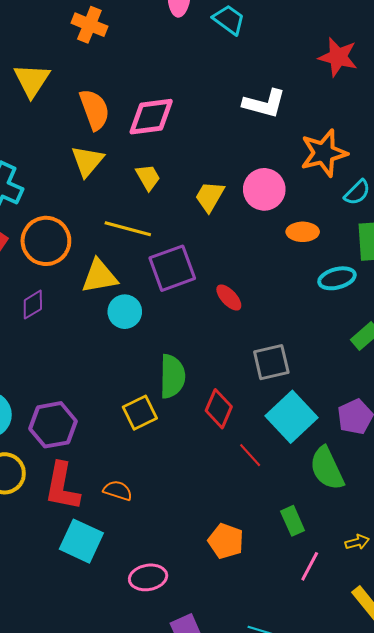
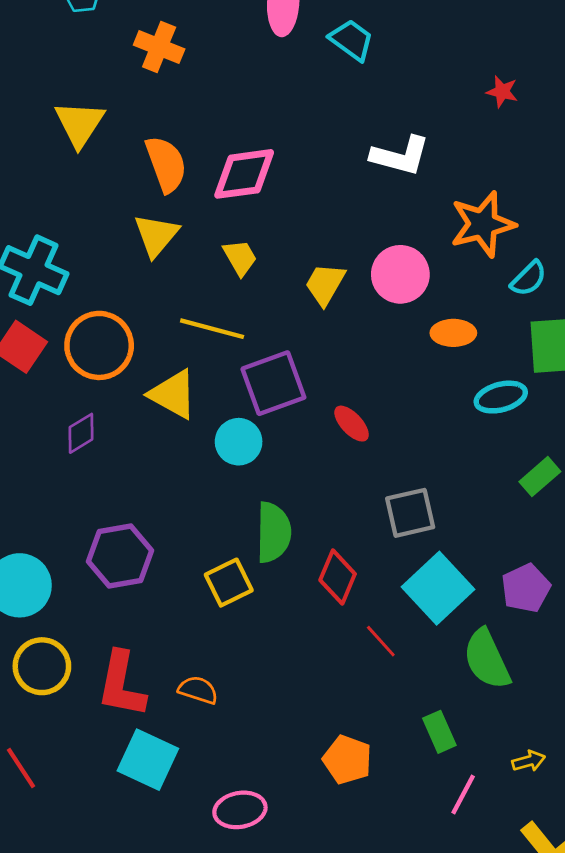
red star: (338, 57) -> (502, 92), size x0.6
yellow triangle: (100, 276) -> (173, 394), turned 39
cyan circle: (125, 312) -> (239, 442), moved
purple hexagon: (53, 425) -> (120, 556), moved

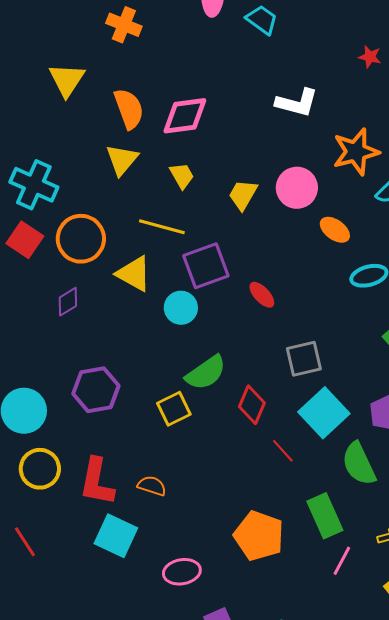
orange ellipse: (453, 333) -> (335, 230), turned 36
green semicircle: (273, 532) -> (206, 373), turned 54
green rectangle: (439, 732) -> (325, 516), size x1.5
orange pentagon: (347, 760) -> (259, 536), size x1.4

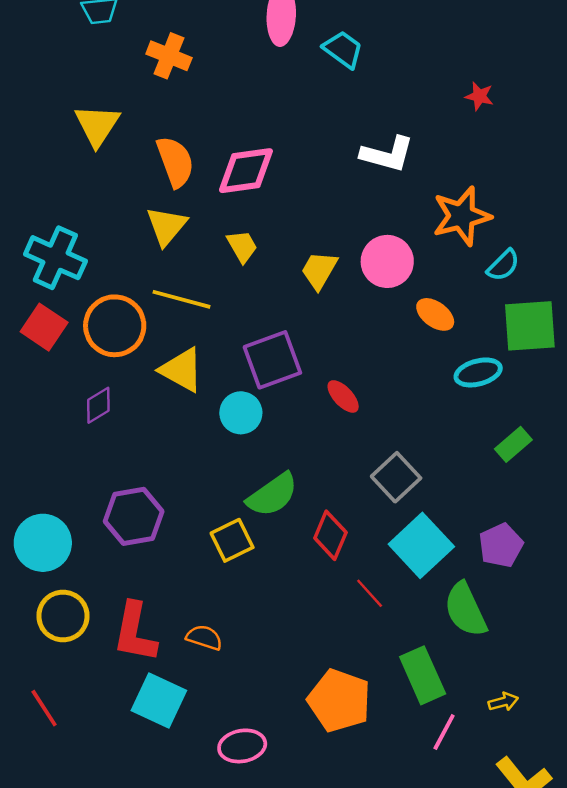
yellow line: (162, 227) -> (182, 299), moved
gray square: (304, 359) -> (396, 477), turned -30

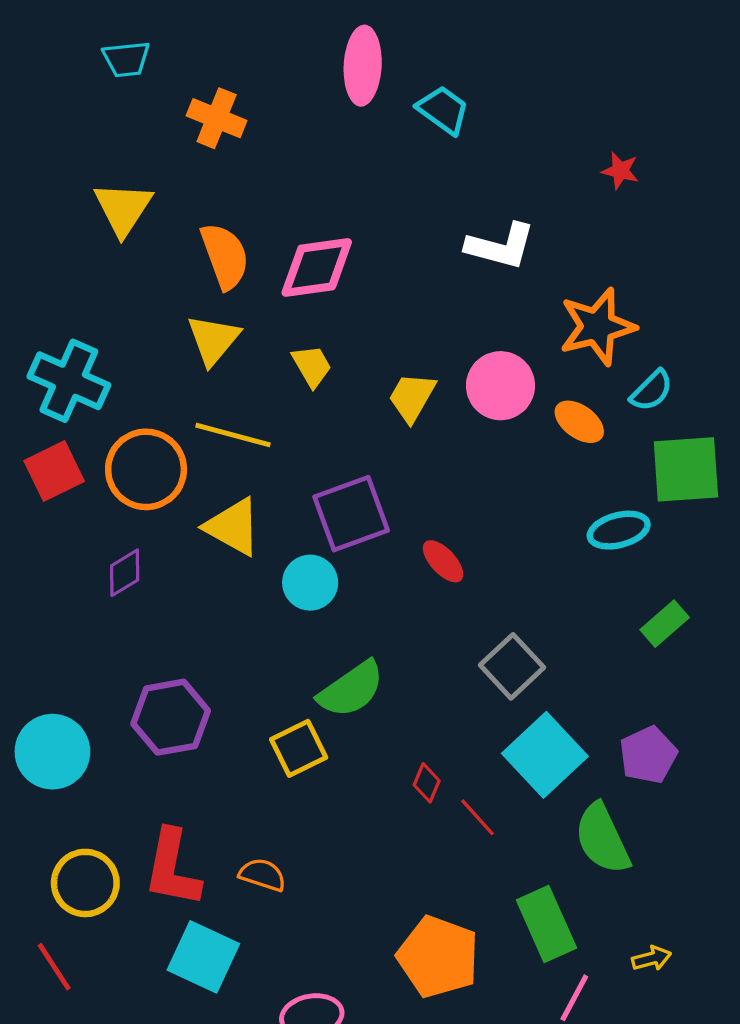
orange ellipse: (435, 314) -> (579, 422), moved
red square: (44, 327) -> (54, 471), turned 30
red diamond: (330, 535) -> (427, 783), moved, size x0.6
yellow circle: (63, 616) -> (85, 883), moved

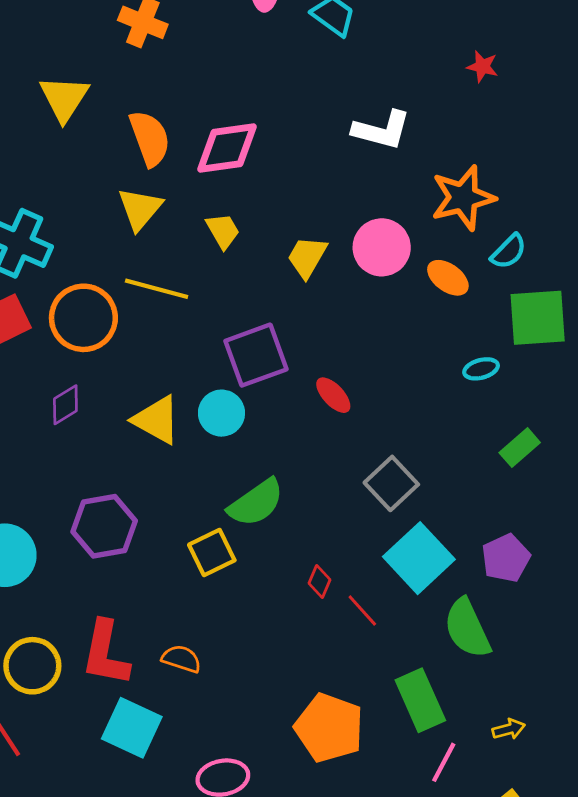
yellow triangle: (233, 527) -> (157, 420), moved
cyan ellipse: (619, 530) -> (481, 369), size x0.7

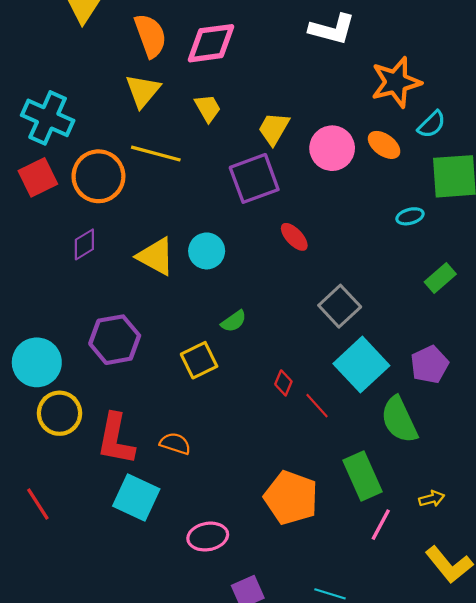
pink circle: (382, 247) -> (332, 148), moved
purple square: (256, 355) -> (254, 178), moved
green semicircle: (256, 503) -> (234, 321), size x0.6
yellow circle: (32, 666) -> (60, 413), moved

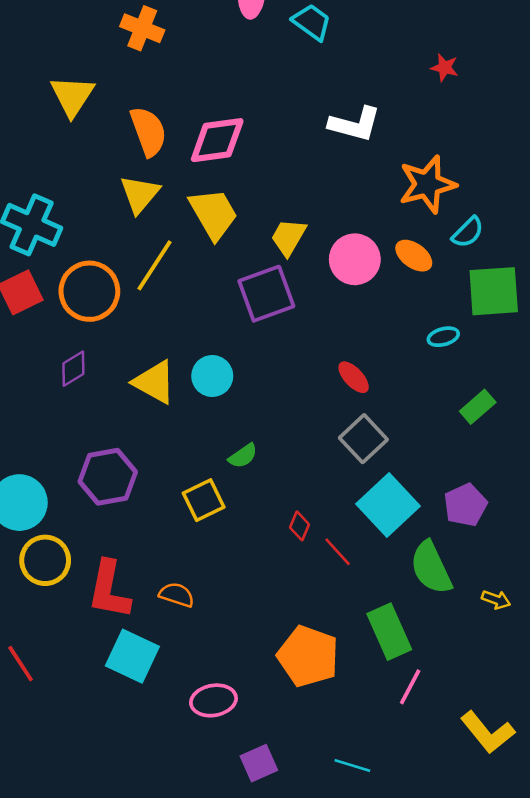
yellow trapezoid: (208, 108) -> (213, 214), size x1.6
yellow line: (156, 154) -> (155, 265), turned -72
red ellipse: (294, 237) -> (354, 377), moved
yellow arrow: (432, 499) -> (496, 600), moved, turned 35

